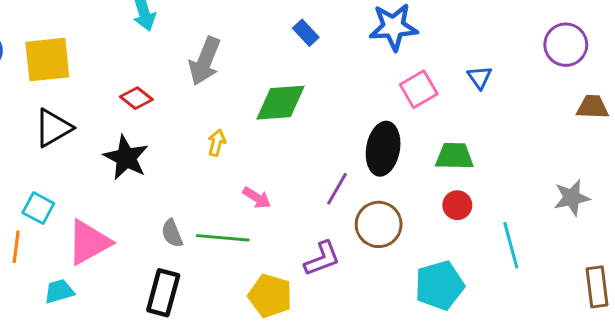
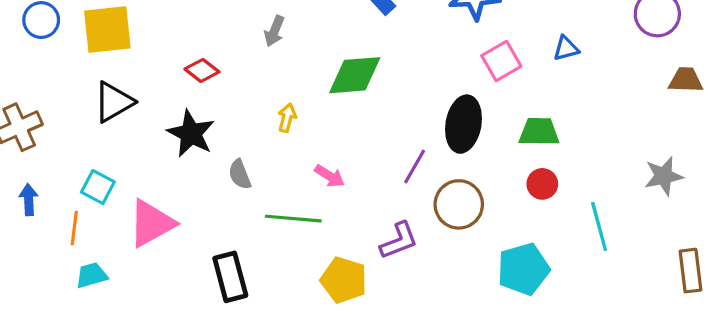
gray arrow: (205, 61) -> (274, 31), size x0.6
blue triangle: (480, 77) -> (566, 48), turned 50
gray semicircle: (172, 233) -> (240, 174), moved
cyan trapezoid: (59, 291) -> (92, 275), moved
black rectangle: (163, 293) -> (230, 277), turned -30

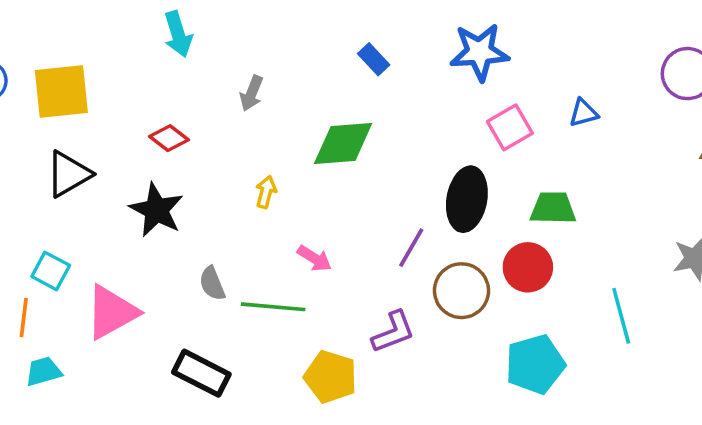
gray semicircle: (240, 174) -> (212, 283), moved
red circle: (542, 184) -> (528, 267), moved, size x1.4
black rectangle: (230, 277) -> (201, 373), turned -48

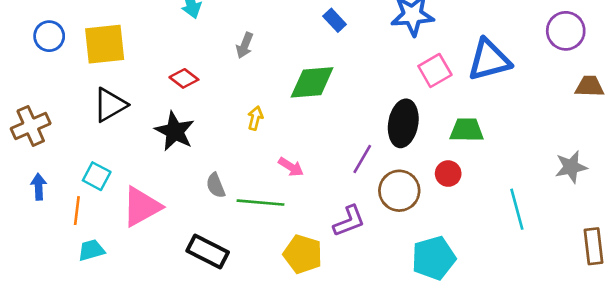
blue triangle: (584, 113) -> (489, 60), size x2.0
red circle: (528, 267) -> (448, 174), size x0.7
cyan pentagon: (535, 364) -> (434, 258), moved

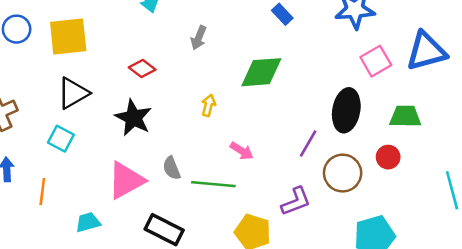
cyan square: (97, 176) -> (61, 139), moved
pink triangle: (142, 207) -> (126, 180), moved
cyan trapezoid: (91, 250) -> (88, 222), moved

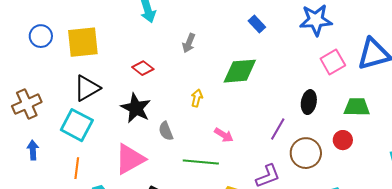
black ellipse: (346, 110) -> (309, 102), size x0.7
cyan square: (61, 139) -> (77, 125), size x1.5
gray semicircle: (172, 168) -> (166, 131), moved
orange line: (42, 192) -> (77, 168), moved

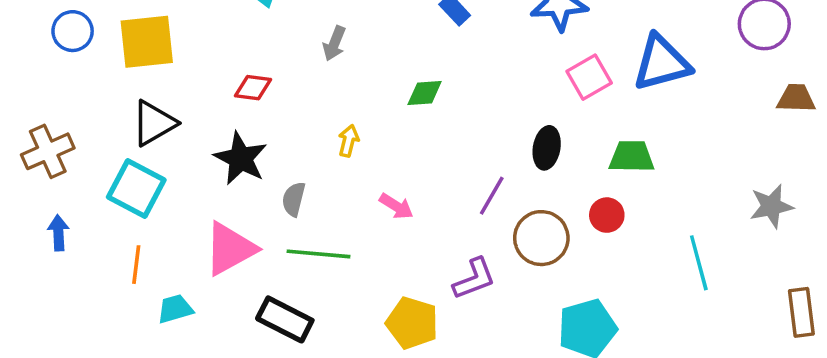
red diamond: (143, 68) -> (253, 88), turned -30
green diamond: (240, 71) -> (425, 93), size x0.6
gray semicircle: (166, 131) -> (294, 199), turned 36
green line: (201, 162) -> (318, 254), moved

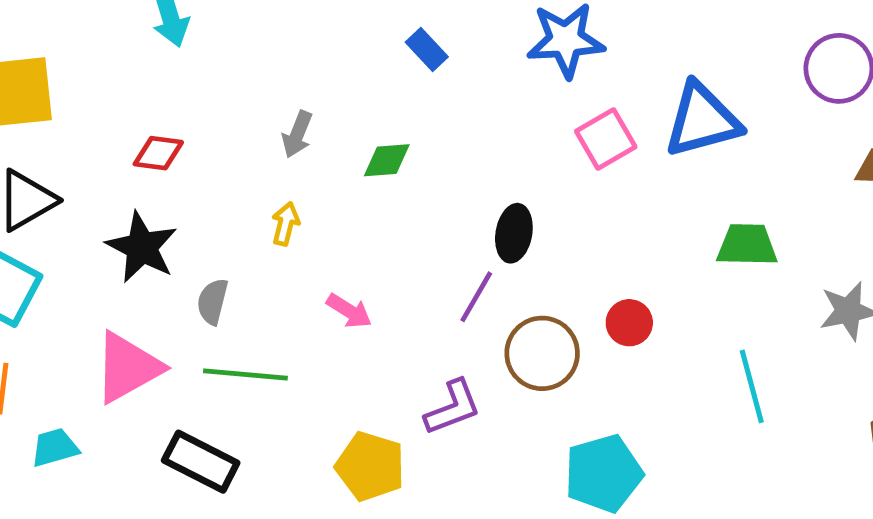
gray arrow: (334, 43) -> (297, 134), moved
black ellipse: (547, 148) -> (514, 233), moved
green trapezoid: (632, 157) -> (747, 245), moved

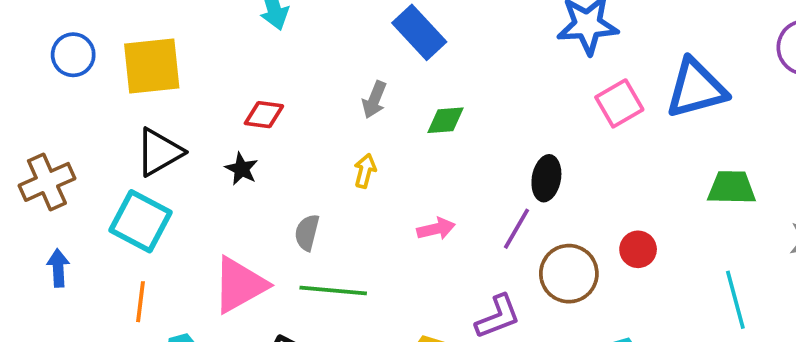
blue rectangle: (427, 50) -> (419, 32), moved, size x1.6
black star: (142, 247) -> (242, 169), moved, size x0.6
pink arrow: (349, 311) -> (436, 229), moved, turned -45

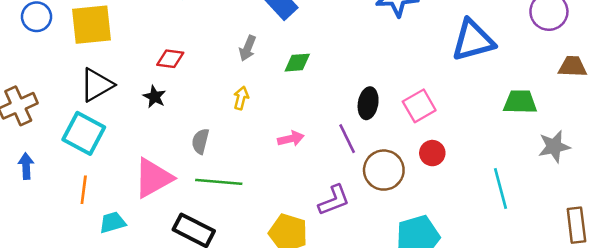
pink square: (619, 103) -> (419, 106), moved
green trapezoid: (732, 188) -> (520, 102), moved
purple line: (516, 229) -> (347, 139), turned -56

